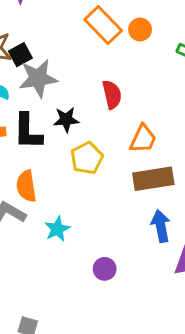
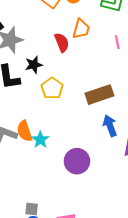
orange trapezoid: (143, 139) -> (81, 29), moved
orange semicircle: (26, 186) -> (24, 131), moved
purple circle: (105, 269) -> (77, 161), size x1.6

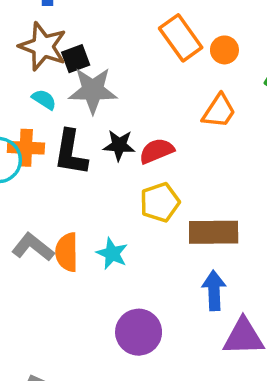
red semicircle: (62, 42) -> (157, 151), moved, turned -108
yellow pentagon: (52, 88) -> (160, 202), moved
cyan star: (40, 140) -> (112, 253), moved, turned -30

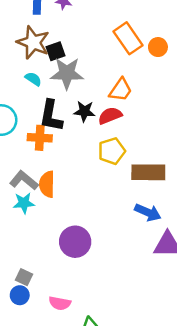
orange trapezoid: (219, 111) -> (121, 90), moved
orange cross: (26, 148) -> (40, 138), moved
cyan star: (112, 253) -> (24, 203), moved, turned -30
blue arrow: (214, 291) -> (148, 212), turned 115
purple circle: (139, 332) -> (75, 242), moved

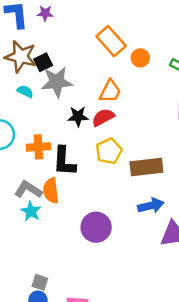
orange circle: (158, 47) -> (140, 58), moved
black L-shape: (51, 116) -> (64, 161), moved
cyan star: (24, 203) -> (31, 211), turned -30
blue arrow: (148, 212) -> (151, 206), turned -30
purple circle: (75, 242) -> (96, 227), moved

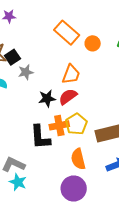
gray star: (57, 82) -> (26, 72), size x0.6
orange cross: (38, 147) -> (59, 125), moved
orange semicircle: (51, 191) -> (78, 159), moved

